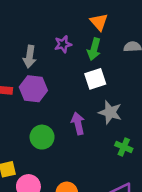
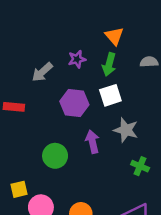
gray arrow: (30, 57) -> (42, 72), turned 40
purple hexagon: (33, 89) -> (74, 103), moved

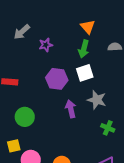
purple star: (77, 59) -> (46, 45), moved
gray arrow: (42, 72) -> (22, 32), moved
green circle: (55, 156) -> (25, 117), moved

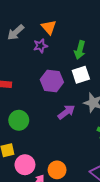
orange triangle: (88, 27) -> (49, 27), moved
purple arrow: (71, 109) -> (66, 112), turned 66

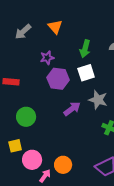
purple star: (40, 46) -> (47, 58), moved

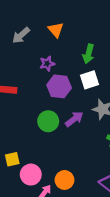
green circle: (26, 117) -> (48, 121), moved

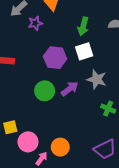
purple star: (47, 64) -> (35, 23), moved

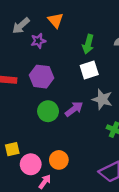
purple hexagon: (55, 58) -> (42, 77), moved
orange circle: (60, 147) -> (59, 160), moved

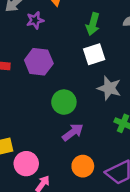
purple arrow: (74, 109) -> (73, 132), moved
green circle: (48, 111) -> (64, 102), moved
orange circle: (59, 160) -> (83, 166), moved

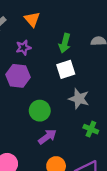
purple star: (35, 20) -> (23, 48), moved

